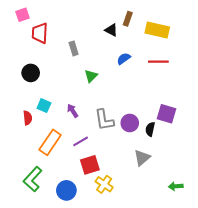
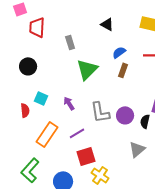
brown rectangle: (128, 19) -> (123, 70), moved
green triangle: (91, 76) -> (87, 69), size x1.6

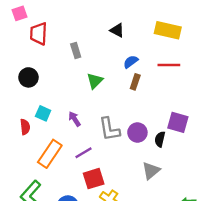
green triangle: (87, 69) -> (95, 81), size x0.7

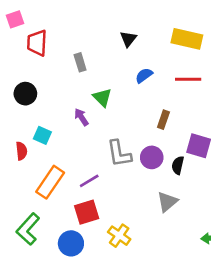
black triangle: (117, 30) -> (128, 39), turned 40
green triangle: (95, 81) -> (102, 98), turned -30
brown rectangle: (135, 82) -> (163, 120), moved
purple arrow: (75, 119) -> (81, 117), moved
red square: (94, 179) -> (87, 212), moved

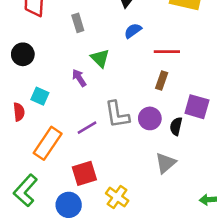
blue semicircle: (144, 75) -> (133, 31), moved
red line: (188, 79) -> (167, 52), moved
purple line: (89, 181) -> (87, 128), moved

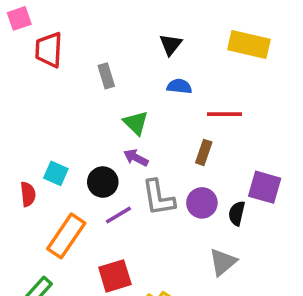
blue semicircle: (133, 31) -> (179, 86), turned 42
black circle: (23, 54) -> (103, 182), moved
purple arrow: (79, 78) -> (136, 158), moved, turned -30
brown rectangle: (162, 80) -> (204, 152), moved

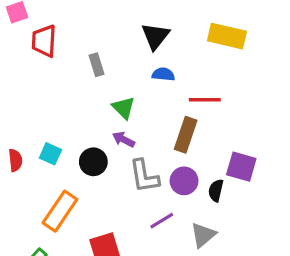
black triangle: (171, 45) -> (155, 36), size x1.4
brown rectangle: (204, 152) -> (186, 135), size x1.5
red semicircle: (28, 194) -> (15, 160), moved
purple line: (118, 215) -> (162, 221), moved

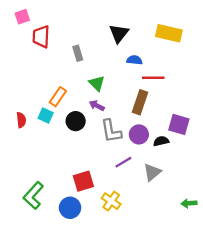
blue semicircle: (163, 74) -> (134, 60), moved
black semicircle: (216, 190) -> (161, 141), turned 64
orange rectangle: (60, 211) -> (58, 97), moved, size x0.7

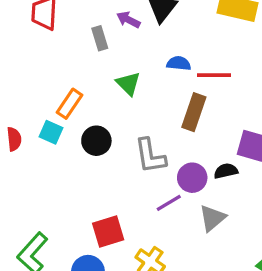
blue semicircle: (134, 60) -> (179, 63), moved
purple arrow: (97, 106) -> (128, 20), moved
purple circle: (139, 134) -> (192, 178), moved

